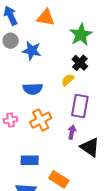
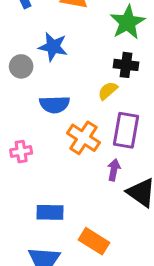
gray circle: (11, 41) -> (21, 66), moved
black cross: (80, 63) -> (126, 65), turned -35
orange cross: (41, 120) -> (83, 138), moved, turned -30

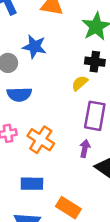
blue semicircle: (55, 104) -> (19, 94), moved
orange cross: (83, 138) -> (41, 140), moved

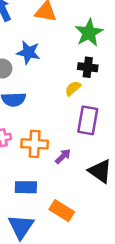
orange cross: (41, 140) -> (35, 144), turned -30
purple arrow: (85, 148) -> (63, 156), moved, turned 35

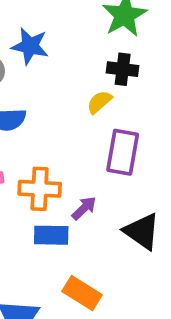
blue rectangle: (26, 187) -> (51, 235), moved

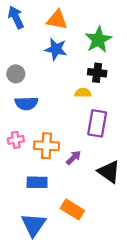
blue star: (30, 46) -> (56, 49), moved
yellow semicircle: (99, 102) -> (83, 93), turned 42
blue rectangle: (51, 235) -> (37, 182), moved

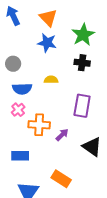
orange triangle: (57, 20) -> (48, 18), turned 36
yellow semicircle: (83, 93) -> (51, 80), moved
pink cross: (16, 140) -> (18, 110), moved, turned -32
blue rectangle: (37, 182) -> (20, 156), moved

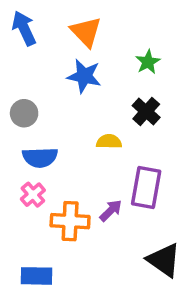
green star: (83, 35) -> (148, 62), size x0.6
black cross: (82, 63) -> (146, 111), turned 35
yellow semicircle: (51, 80) -> (109, 142), moved
purple arrow: (62, 135) -> (111, 211), moved

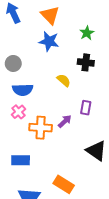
black cross: (146, 111) -> (86, 62), turned -35
yellow semicircle: (109, 142) -> (64, 80), turned 40
purple rectangle: (146, 188) -> (86, 108), size x0.6

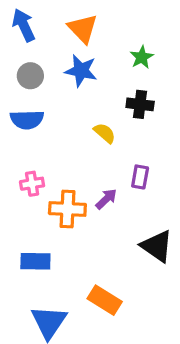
gray circle: (13, 63) -> (30, 76), moved
blue semicircle: (23, 90) -> (27, 120), moved
pink cross: (18, 112) -> (32, 184), turned 32

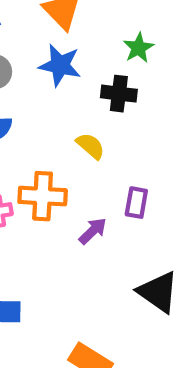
black cross: (140, 104) -> (119, 94), moved
orange cross: (67, 209) -> (43, 196), moved

